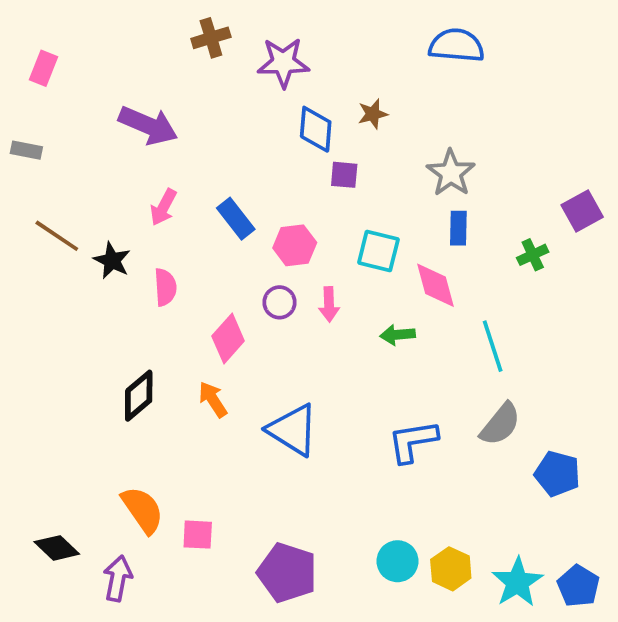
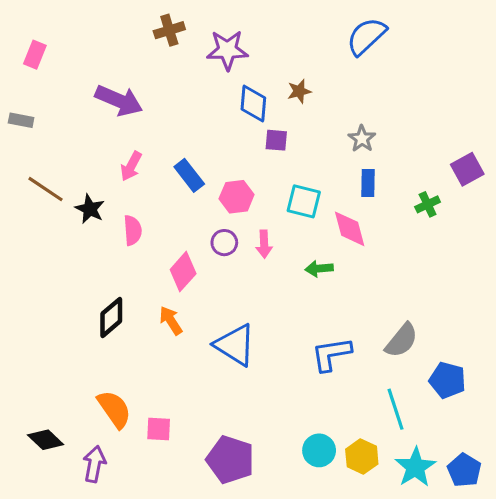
blue semicircle: (457, 45) -> (366, 36), turned -48
gray star: (451, 173) -> (362, 139), size x0.7
cyan line: (493, 346) -> (395, 409), moved

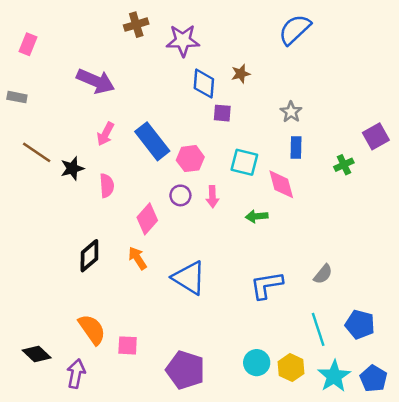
blue rectangle: (189, 175) -> (152, 141), size x1.4
black star: (90, 209) -> (72, 168), turned 30
gray semicircle: (402, 340) -> (323, 274), size x0.7
blue pentagon: (447, 380) -> (360, 325), moved

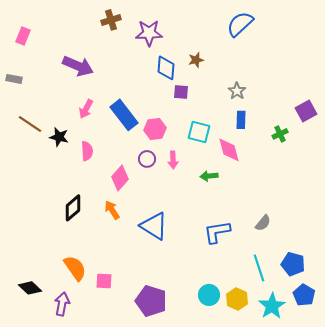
black star: (72, 168) -> (59, 137), turned 30
blue pentagon: (373, 379) -> (304, 295), moved

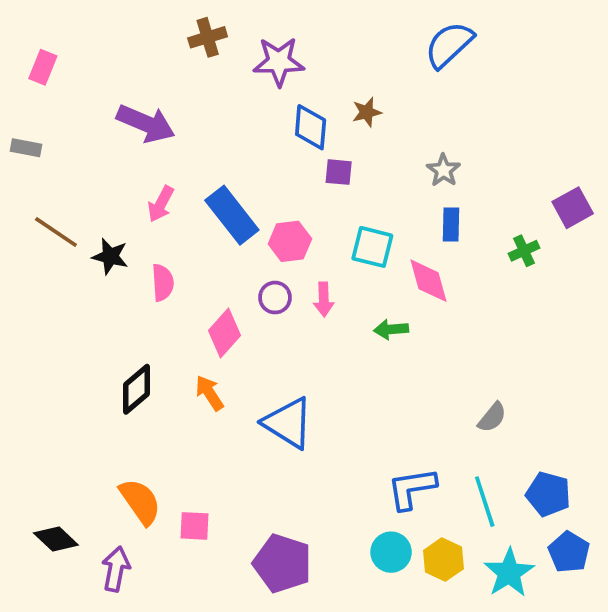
blue L-shape: (217, 232) -> (412, 488), moved

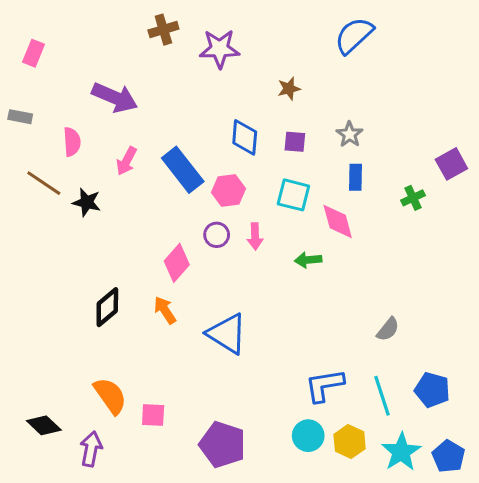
blue diamond: (311, 127) -> (245, 137), moved
purple square: (339, 172) -> (295, 142), moved
pink semicircle: (163, 283) -> (72, 142), moved
blue pentagon: (569, 552) -> (448, 456), moved

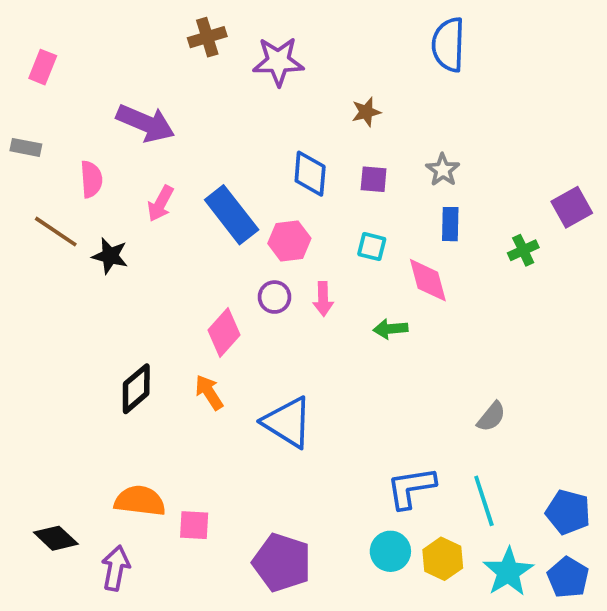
blue semicircle: (354, 35) -> (448, 45), turned -45
cyan square: (293, 195) -> (372, 247), size x0.7
blue pentagon: (432, 390) -> (568, 512), moved
orange semicircle: (110, 396) -> (140, 501), turned -48

